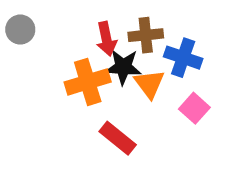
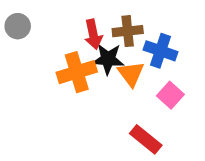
red rectangle: (118, 138) -> (146, 139), moved

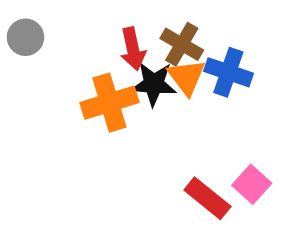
brown cross: (128, 31) -> (182, 44), turned 36
orange triangle: (131, 74) -> (186, 77), moved
pink square: (170, 95) -> (252, 184), moved

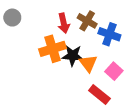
orange triangle: (186, 77) -> (88, 63), moved
black star: (154, 84) -> (73, 55), moved
pink square: (252, 184) -> (114, 71), moved

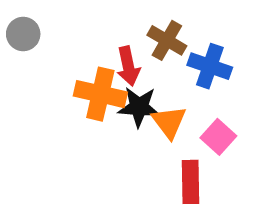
red arrow: (64, 23) -> (128, 66), moved
orange cross: (52, 49) -> (100, 94), turned 30
red rectangle: (99, 95) -> (190, 182), turned 50

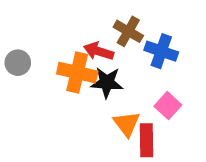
gray circle: (23, 34) -> (18, 63), moved
red arrow: (128, 66) -> (99, 51), turned 120
orange triangle: (169, 122) -> (127, 124), moved

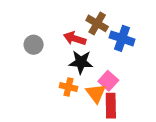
gray circle: (18, 63) -> (34, 45), moved
orange cross: (77, 73) -> (68, 87), moved, size x0.6
pink square: (168, 106) -> (108, 81), moved

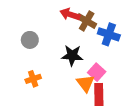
red arrow: (75, 38) -> (70, 14), moved
orange cross: (68, 87) -> (33, 79), moved, turned -32

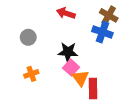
brown cross: (87, 21) -> (109, 15), moved
pink square: (97, 72) -> (71, 68), moved

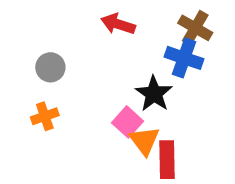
black star: (68, 52) -> (154, 94), moved, turned 30
orange cross: (31, 74) -> (45, 116), moved

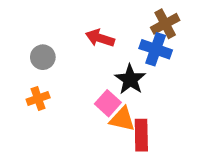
red arrow: (118, 24) -> (100, 38), moved
brown cross: (195, 28) -> (165, 24), turned 32
orange triangle: (144, 141) -> (122, 119), turned -40

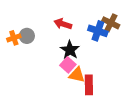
brown cross: (165, 24) -> (111, 23), moved, turned -36
black star: (130, 79) -> (70, 50), moved
orange cross: (38, 98) -> (14, 38), moved

